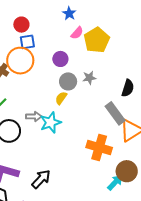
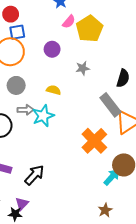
gray circle: (68, 81) -> (16, 85), moved
yellow semicircle: (61, 98) -> (54, 90), turned 72
orange cross: (99, 148) -> (94, 141), turned 30

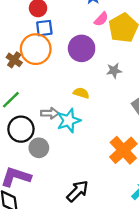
purple circle: (52, 49) -> (82, 48), size x1.5
gray circle: (16, 85) -> (39, 148), moved
black arrow: (34, 175) -> (78, 191), moved

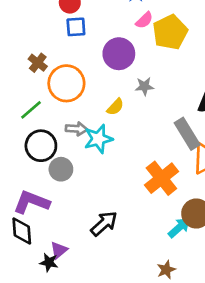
orange circle: (36, 49) -> (66, 83), moved
gray star: (114, 71) -> (144, 86), moved
yellow semicircle: (81, 93) -> (115, 107), turned 112

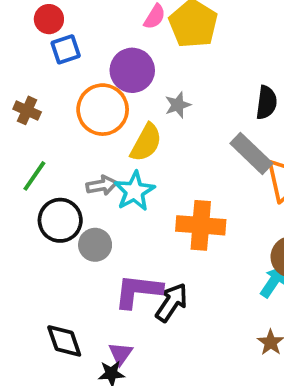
orange circle: (66, 83) -> (103, 110), moved
yellow semicircle: (115, 107) -> (146, 143), size x1.5
orange cross: (161, 178) -> (201, 225), moved, turned -32
purple L-shape: (31, 202) -> (138, 291), moved

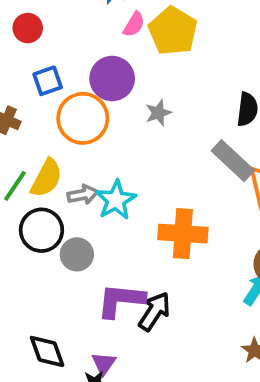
blue square: (66, 49) -> (48, 81), moved
yellow semicircle: (146, 143) -> (46, 178), moved

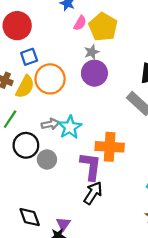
red circle: (28, 28) -> (17, 26), size x1.6
purple circle: (112, 79) -> (94, 73), moved
gray star: (158, 113) -> (92, 52), moved
yellow semicircle: (46, 178) -> (25, 87), moved
purple L-shape: (121, 300) -> (91, 166), moved, turned 92

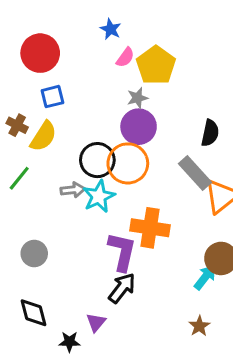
orange circle: (50, 79) -> (128, 163), moved
black circle: (26, 145) -> (97, 160), moved
gray circle: (47, 159) -> (34, 254), moved
purple triangle: (63, 224) -> (96, 322), moved

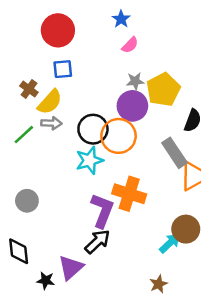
yellow pentagon: (156, 65) -> (163, 90), moved
gray arrow: (73, 190) -> (51, 123), moved
purple triangle: (96, 322) -> (71, 268), size x1.5

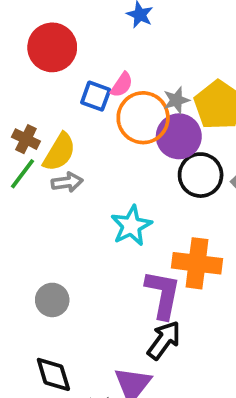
pink semicircle: (130, 45) -> (122, 85), moved
blue square: (63, 69) -> (96, 96), moved, turned 36
black circle: (93, 129) -> (201, 175), moved
green line: (24, 135) -> (23, 174), moved
orange circle: (119, 136) -> (143, 118), moved

